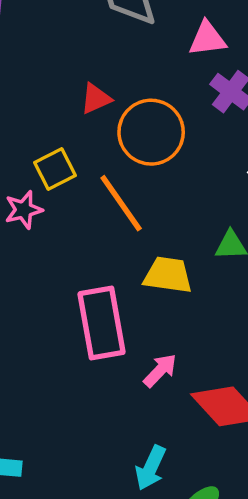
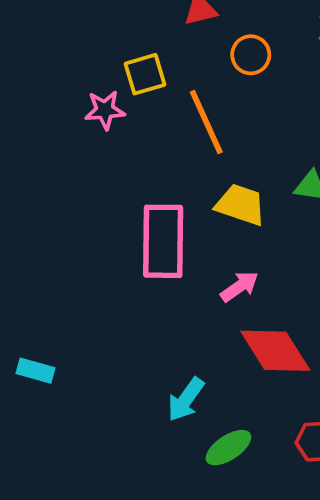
orange circle: (151, 132) -> (251, 55), size x0.6
pink arrow: (160, 370) -> (240, 287), moved

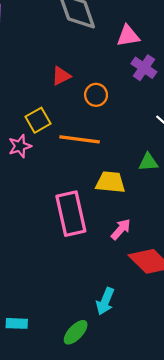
orange line: (206, 122) -> (80, 139), turned -45
cyan rectangle: (35, 371) -> (17, 323), moved
green ellipse: (228, 448) -> (76, 332), moved

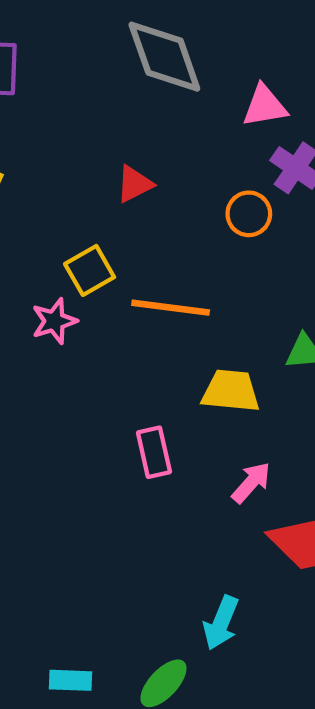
orange circle: (96, 95) -> (249, 214), moved
pink rectangle: (71, 214) -> (154, 452), size x0.6
cyan rectangle: (17, 323) -> (70, 680), moved

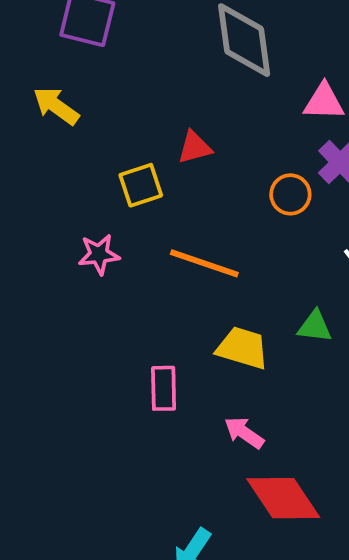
yellow square: (90, 270) -> (141, 185), moved
pink arrow: (251, 483) -> (244, 433), turned -108

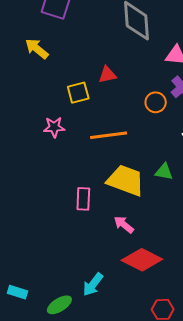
orange line: (204, 263) -> (109, 135), turned -30
yellow trapezoid: (242, 348) -> (126, 180), size x1.4
red diamond: (283, 498) -> (142, 260), turned -33

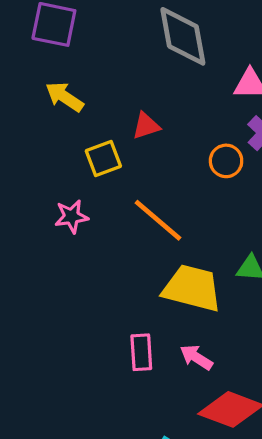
yellow arrow: (37, 49) -> (64, 97), moved
orange line: (109, 135) -> (158, 220), turned 54
pink rectangle: (83, 199) -> (141, 352), moved

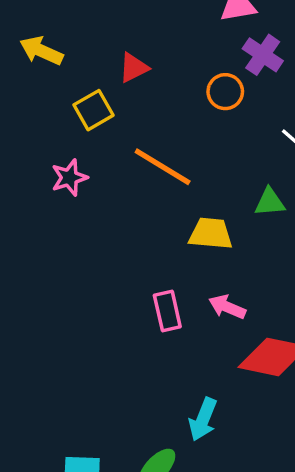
yellow trapezoid: (192, 288) -> (211, 234), size x0.7

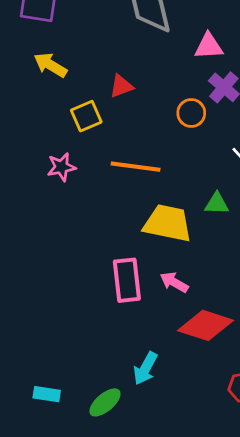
orange line: (163, 167) -> (136, 167), turned -30
yellow trapezoid: (211, 234) -> (168, 223), size x1.4
pink rectangle: (167, 311) -> (127, 280), size x1.4

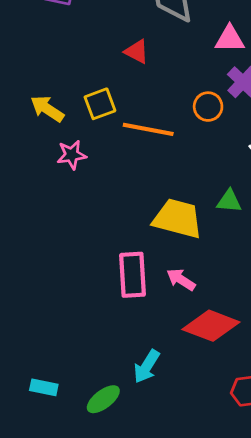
yellow arrow: (50, 65) -> (47, 109), moved
red triangle: (121, 86) -> (137, 52), moved, turned 45
orange line: (136, 167) -> (148, 129), moved

